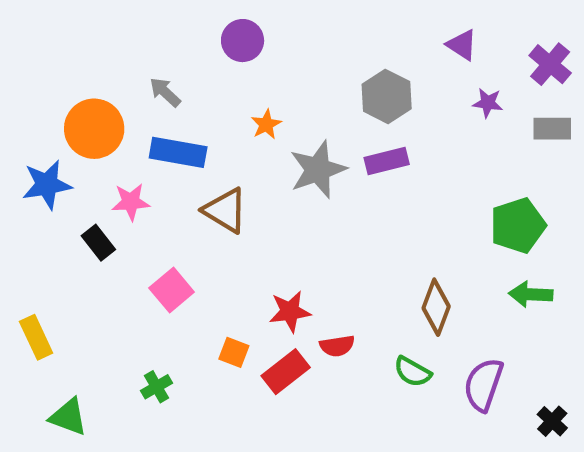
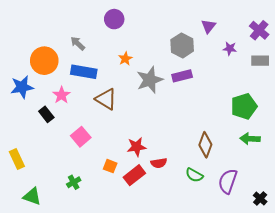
purple triangle: (462, 45) -> (208, 26), moved, turned 35
pink star: (131, 202) -> (61, 95), turned -30

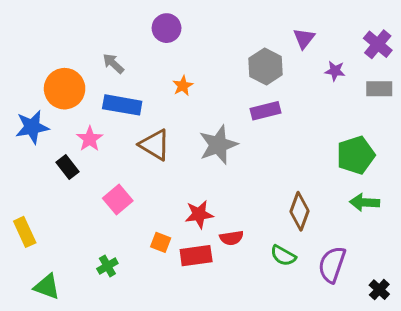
gray star: (150, 80) -> (218, 145), moved
red rectangle: (134, 175) -> (196, 256), turned 30

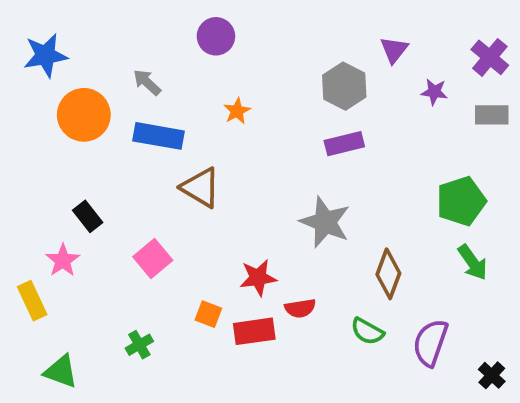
blue star: (32, 127) -> (45, 55), moved
pink star: (90, 139) -> (63, 260), moved
gray star: (218, 145) -> (325, 222), moved, turned -30
green arrow: (365, 202) -> (473, 262), turned -128

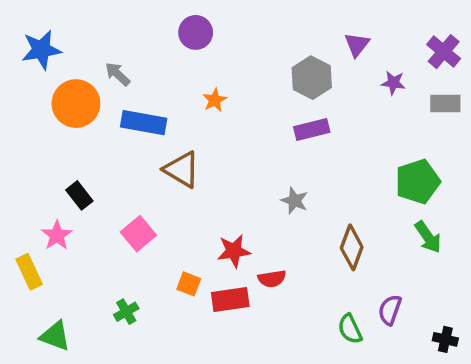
gray arrow: (147, 82) -> (118, 74), moved
gray star: (325, 222) -> (294, 201), size x0.6
green semicircle: (367, 331) -> (350, 329), moved, turned 36
purple semicircle: (430, 343) -> (390, 310), size x0.7
black cross: (492, 375) -> (445, 339), turned -30

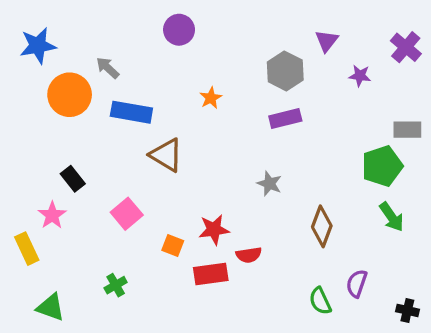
orange star: (215, 100) -> (211, 98), moved
gray rectangle: (445, 104) -> (407, 130), moved
orange square: (189, 284) -> (173, 245), moved

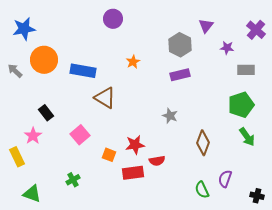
gray arrow: (108, 68) -> (15, 71), moved
gray rectangle: (407, 130) -> (246, 70), moved

